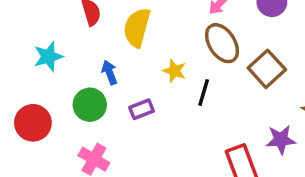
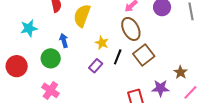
brown square: (267, 69) -> (144, 55), moved
purple rectangle: (141, 109) -> (96, 66), moved, turned -32

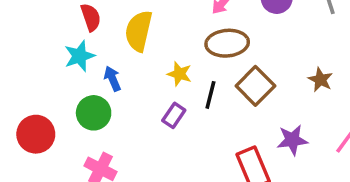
cyan star: (29, 28) -> (79, 56), moved
brown ellipse: (131, 29) -> (227, 43), turned -60
brown star: (181, 72) -> (320, 80), moved

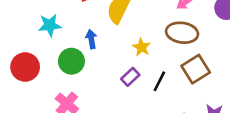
cyan star: (79, 56) -> (50, 25), moved
black line: (210, 95) -> (159, 81), moved

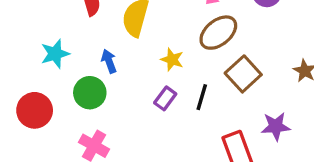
brown ellipse: (182, 33) -> (218, 33), turned -36

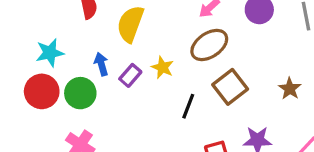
purple rectangle: (165, 98) -> (130, 75), moved
red circle: (35, 110) -> (42, 91), moved

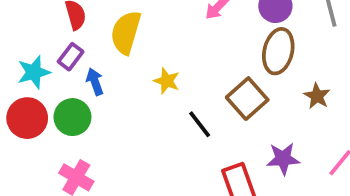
brown ellipse: (209, 45) -> (278, 51), moved, turned -39
purple rectangle: (130, 75) -> (71, 57), moved
black line: (188, 106) -> (200, 124), turned -55

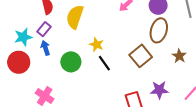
blue arrow: (95, 82) -> (45, 48), moved
green circle: (72, 117) -> (71, 62), moved
black line: (200, 124) -> (104, 63), moved

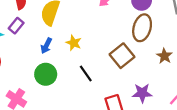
blue arrow: (45, 48) -> (46, 46), moved, turned -136
green circle: (71, 62) -> (46, 74), moved
black line: (104, 63) -> (86, 74), moved

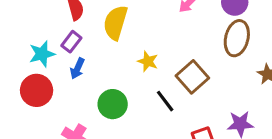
blue arrow: (46, 46) -> (77, 68), moved
brown square: (122, 56) -> (192, 77), moved

